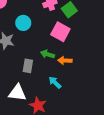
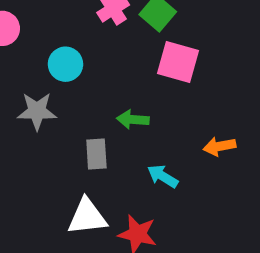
pink square: (60, 32) -> (178, 62), moved
orange arrow: (65, 61) -> (219, 146), moved

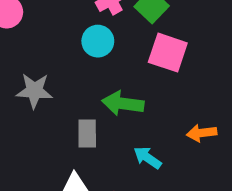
cyan circle: (65, 64) -> (98, 41), moved
green arrow: (133, 119) -> (123, 103), size x1.4

